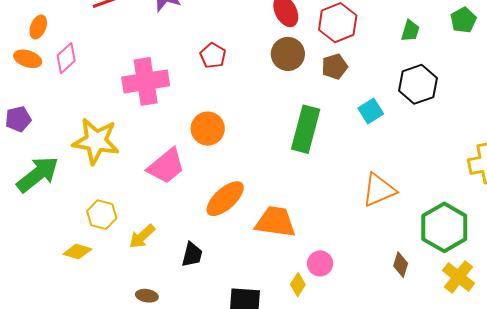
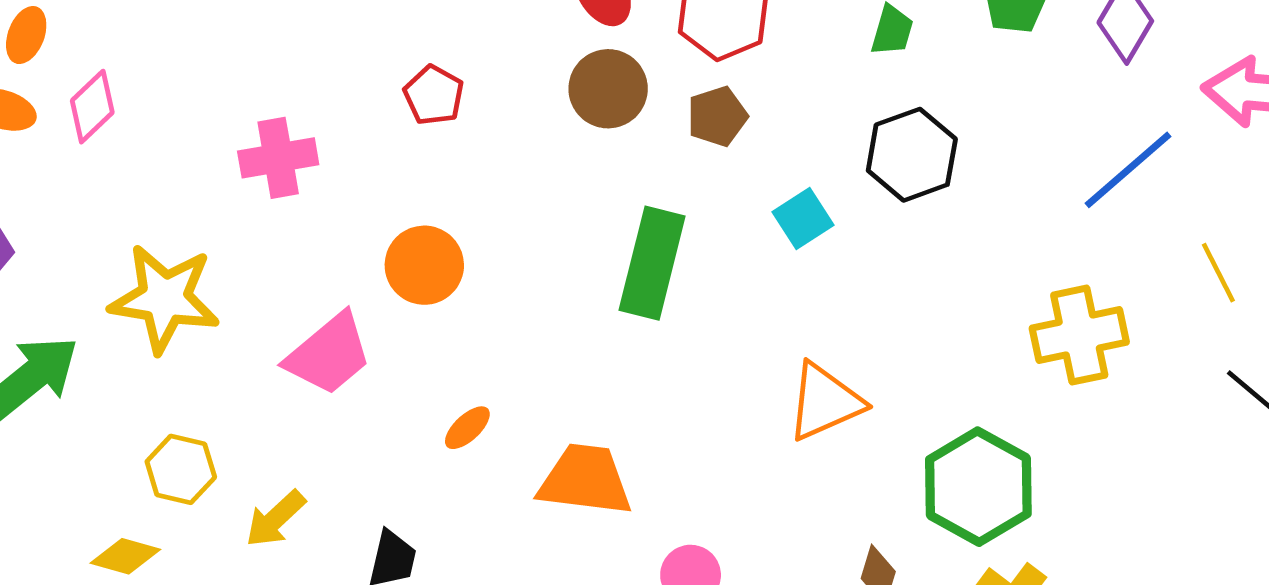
pink cross: (146, 81) -> (278, 158), size x0.7
orange ellipse: (225, 199) -> (467, 428), size x0.5

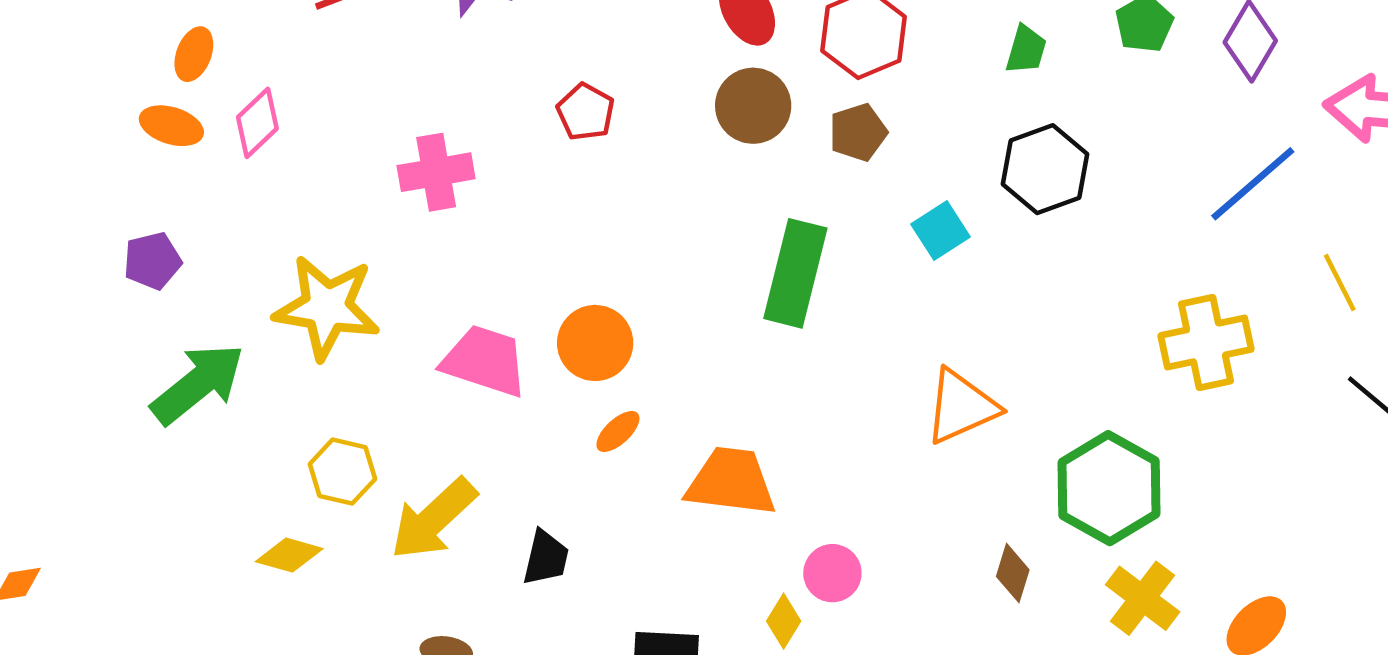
orange circle: (424, 265) -> (595, 343), moved
pink trapezoid: (329, 354) -> (485, 361), turned -122
yellow arrow: (275, 519) -> (433, 519), size x1.5

